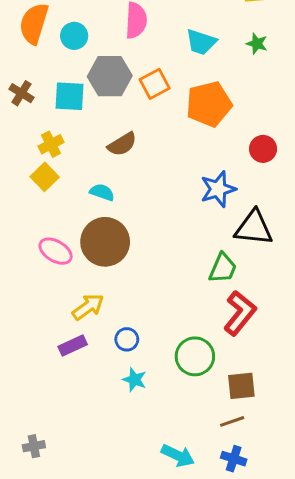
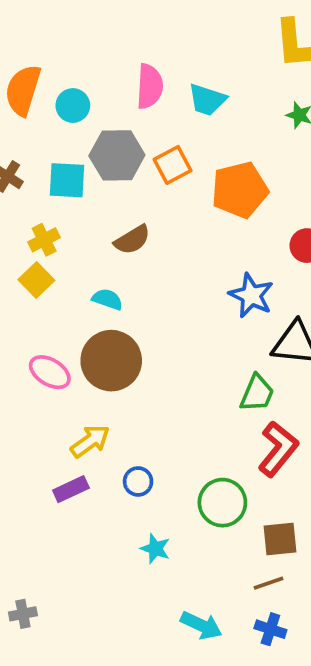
cyan trapezoid: (201, 42) -> (207, 100), moved
blue star: (218, 189) -> (251, 295), turned -30
cyan star: (135, 380) -> (155, 549), moved

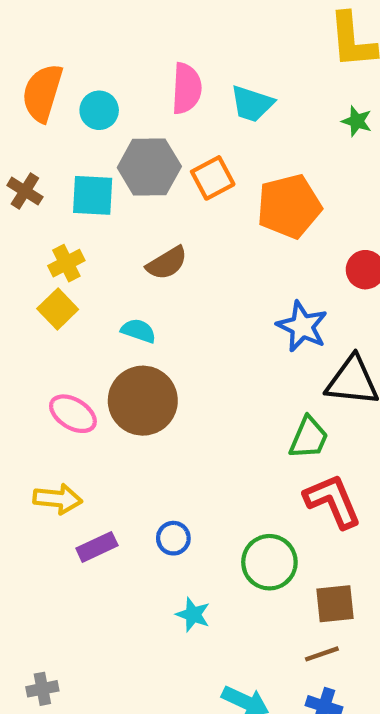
yellow arrow: (90, 441) -> (58, 499), moved, turned 42
red L-shape: (278, 449) -> (333, 501), turned -62

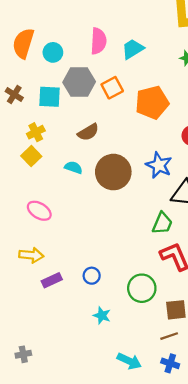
cyan trapezoid: (252, 104) -> (133, 49), turned 130
brown circle: (143, 401) -> (113, 172), moved

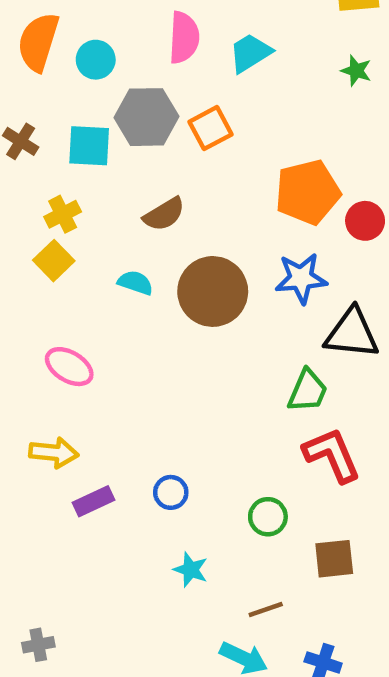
orange pentagon: (152, 103) -> (308, 192), moved
blue star: (159, 165) -> (301, 278), turned -30
green circle: (142, 288) -> (268, 517), size x0.7
brown line: (169, 336) -> (266, 609), moved

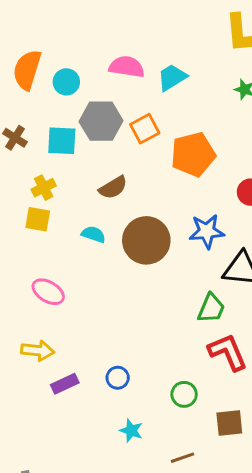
pink semicircle: (184, 38) -> (127, 67), turned -84
orange pentagon: (308, 192) -> (193, 154), moved
yellow square: (54, 261) -> (38, 219), turned -36

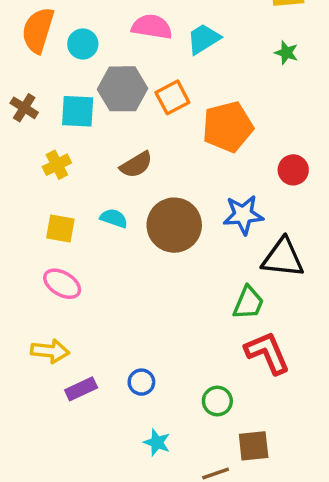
yellow square: (38, 219) -> (60, 229), moved
brown square: (229, 423) -> (254, 446), moved

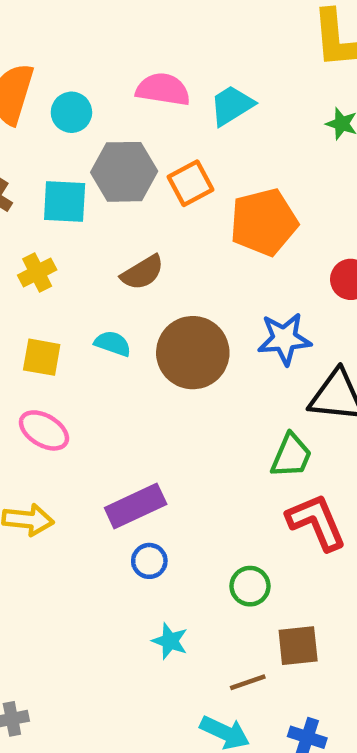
purple rectangle: (81, 389) -> (136, 506), moved, size x1.4

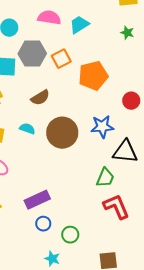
green circle: (250, 586) -> (70, 235), moved

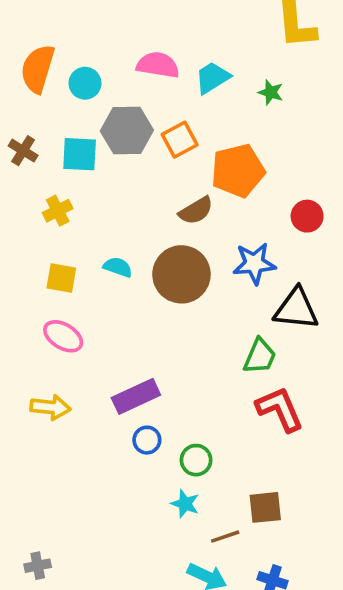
green star: (127, 33) -> (271, 92), moved
brown semicircle: (40, 98) -> (196, 211), moved
cyan star: (52, 259) -> (185, 504), moved

